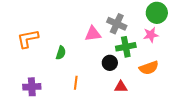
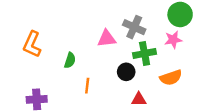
orange L-shape: (28, 39) -> (32, 44), turned -55
orange line: (76, 83) -> (87, 86), moved

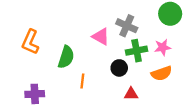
pink triangle: (107, 39) -> (101, 37), turned 36
pink star: (173, 40) -> (163, 47), moved
green semicircle: (70, 60) -> (66, 57), size x1.5

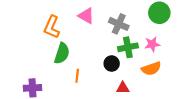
pink triangle: (101, 37) -> (86, 16), moved
orange L-shape: (30, 42) -> (52, 27), moved

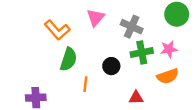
pink triangle: (86, 16) -> (96, 18), turned 42
orange L-shape: (52, 27) -> (57, 30), turned -65
black circle: (112, 64) -> (111, 66), moved

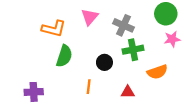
orange L-shape: (57, 30) -> (54, 29), turned -35
pink star: (169, 49) -> (172, 39), moved
orange line: (85, 84) -> (89, 87), moved

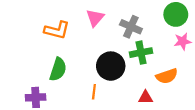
green semicircle: (64, 56) -> (58, 69), moved
black circle: (104, 62) -> (111, 66), size x1.6
red triangle: (128, 92) -> (146, 97), moved

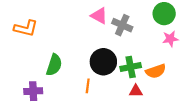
pink triangle: (95, 18) -> (99, 16), moved, turned -42
orange L-shape: (57, 30) -> (26, 28), moved
green cross: (141, 53) -> (131, 67), moved

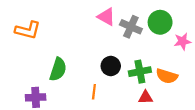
green circle: (164, 14) -> (160, 22), moved
black circle: (103, 62) -> (111, 66), size x0.7
orange semicircle: (156, 71) -> (167, 76), turned 36

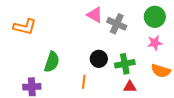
green circle: (160, 22) -> (155, 17), moved
pink star: (183, 41) -> (155, 43), moved
orange semicircle: (167, 76) -> (161, 71), moved

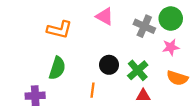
gray cross: (117, 24) -> (144, 26), moved
orange L-shape: (25, 27) -> (59, 30), moved
green cross: (125, 64) -> (138, 70), turned -30

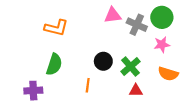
pink triangle: (105, 16) -> (113, 15), moved, turned -36

